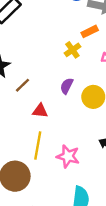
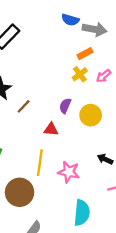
yellow cross: (72, 50) -> (80, 74), moved
red triangle: (40, 111) -> (51, 129), moved

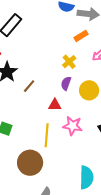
yellow cross: (80, 74) -> (69, 62), moved
pink star: (69, 172) -> (73, 126), moved

